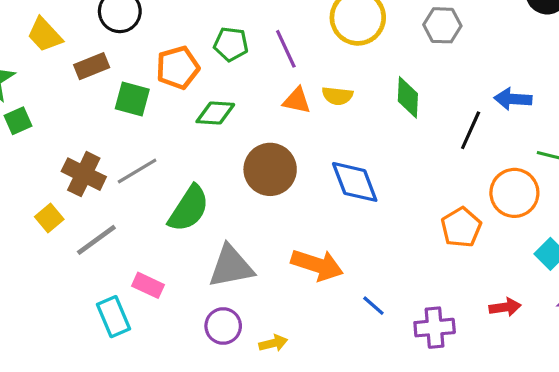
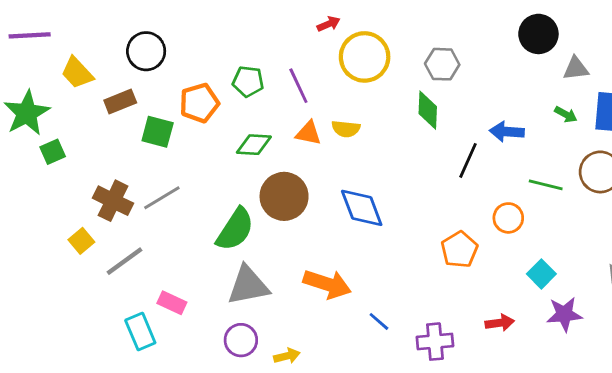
green diamond: (408, 97) -> (428, 110), moved
green diamond: (215, 113) -> (254, 145), moved
orange circle: (514, 193) -> (508, 218), size x0.7
green semicircle: (189, 209) -> (235, 229), moved

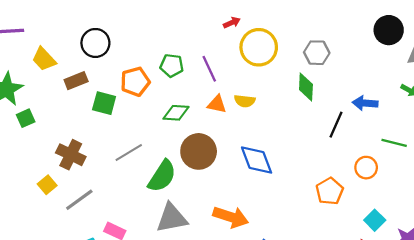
gray line: (162, 198) -> (129, 153), moved
cyan square: (541, 274) -> (375, 220), moved

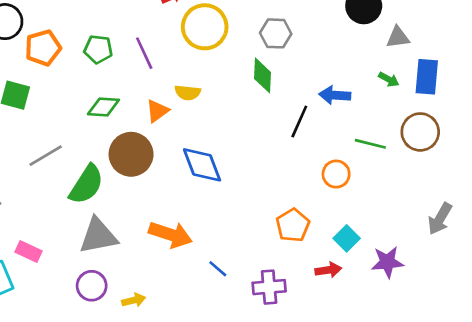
orange pentagon: (135, 82) -> (43, 48), moved
orange triangle: (217, 104) -> (157, 111), moved, turned -48
orange pentagon: (330, 191) -> (293, 225), moved

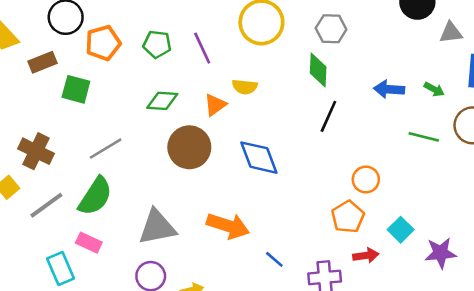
green arrow: (389, 79) -> (434, 89), moved
black line: (299, 121) -> (328, 116), moved
orange circle: (336, 174) -> (366, 179), moved
green semicircle: (86, 185) -> (95, 196), moved
red arrow: (328, 270) -> (366, 256), moved

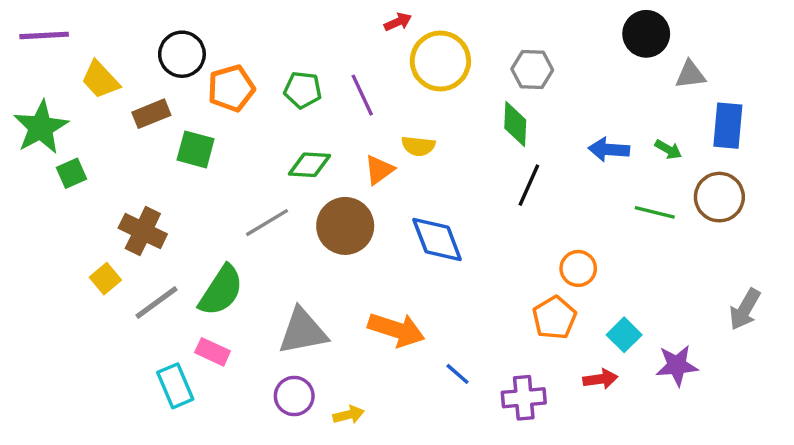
gray line: (106, 149) -> (267, 223), moved
red arrow: (366, 256) -> (600, 379), moved

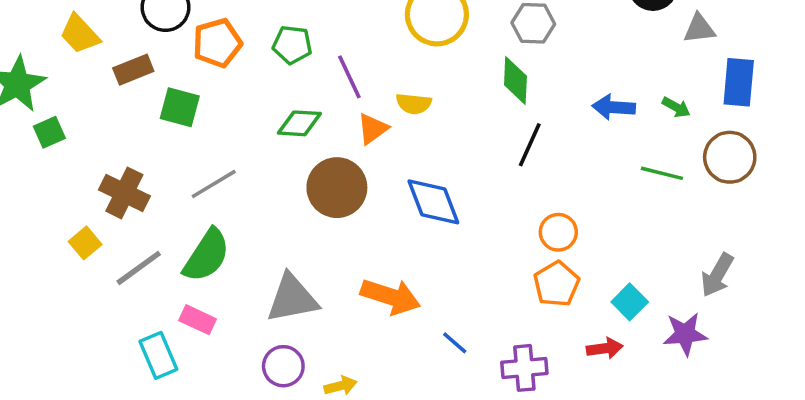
purple line: (362, 95) -> (349, 77), moved
gray line: (267, 223) -> (214, 184), moved
orange circle: (578, 268) -> (558, 232), moved
gray arrow: (745, 309) -> (717, 275), moved

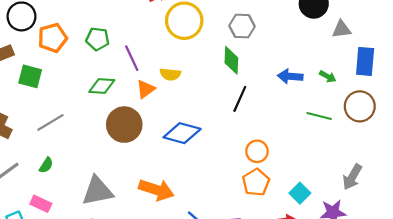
blue diamond: (433, 202) -> (182, 133), turned -54
green semicircle: (207, 255) -> (46, 165), size x0.5

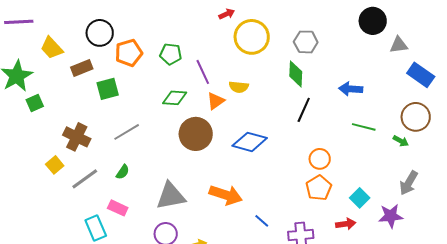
blue rectangle: (365, 61) -> (421, 75), turned -60
green square: (30, 76) -> (108, 89), turned -30
green arrow: (328, 76) -> (401, 141), moved
green line: (319, 116) -> (364, 127), moved

